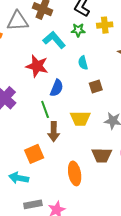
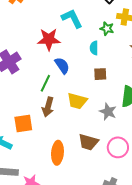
green star: (78, 30) -> (107, 29), moved
red star: (37, 66) -> (49, 39), turned -30
blue semicircle: (57, 88) -> (62, 65), turned -72
green line: (45, 109) -> (45, 83), turned 30

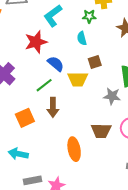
cyan L-shape: (72, 18) -> (53, 16), turned -85
green line: (45, 83) -> (44, 85), turned 42
yellow trapezoid: (77, 101) -> (78, 79), moved
orange square: (23, 124) -> (25, 118), moved

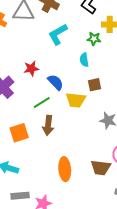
red star: (36, 42) -> (31, 69), moved, size x0.7
brown trapezoid: (101, 131) -> (101, 168), moved

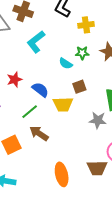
green star: (94, 39) -> (82, 53), moved
cyan semicircle: (84, 60) -> (66, 63), turned -40
brown arrow: (48, 125) -> (39, 133), turned 126

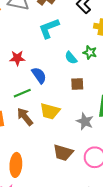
yellow trapezoid: (63, 104) -> (50, 111), moved
brown trapezoid: (97, 168) -> (63, 153), moved
orange ellipse: (62, 174) -> (16, 165), moved

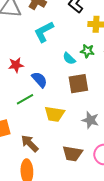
brown square: (77, 84) -> (78, 84), size x1.5
brown arrow: (25, 117) -> (30, 143), moved

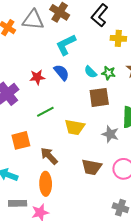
green star: (87, 51) -> (108, 73), moved
blue semicircle: (39, 80) -> (61, 72), moved

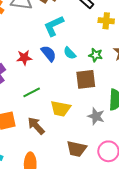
cyan semicircle: (91, 72) -> (70, 53), moved
brown arrow: (49, 156) -> (36, 126), moved

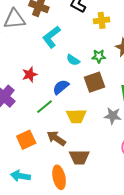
blue semicircle: (49, 54) -> (61, 87), moved, turned -78
brown trapezoid: (77, 149) -> (79, 157), moved

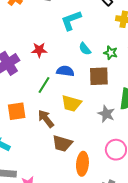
blue semicircle: (61, 87) -> (65, 71), turned 30
green line: (45, 107) -> (44, 85), turned -36
orange ellipse: (59, 177) -> (82, 164), moved

